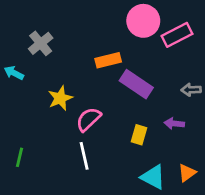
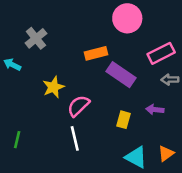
pink rectangle: (177, 35) -> (161, 53), moved

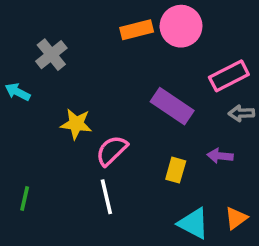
orange rectangle: (96, 53) -> (137, 30), moved
yellow star: (53, 87) -> (76, 124), turned 30

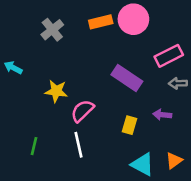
gray cross: (51, 55) -> (52, 30), moved
green line: (25, 199) -> (34, 146), moved

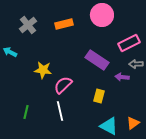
orange rectangle: (101, 22) -> (64, 24), moved
gray cross: (52, 30) -> (28, 25), moved
purple arrow: (162, 115) -> (122, 77), moved

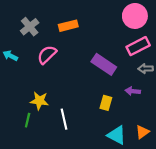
pink circle: (102, 15) -> (135, 16), moved
yellow star: (43, 70) -> (39, 101), moved
purple arrow: (122, 77) -> (133, 91), moved
pink semicircle: (63, 85) -> (47, 55), moved

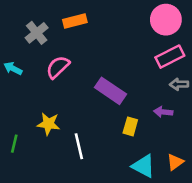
orange rectangle: (68, 26) -> (75, 21), moved
purple rectangle: (104, 64) -> (110, 91), moved
green line: (28, 120) -> (14, 144), moved

